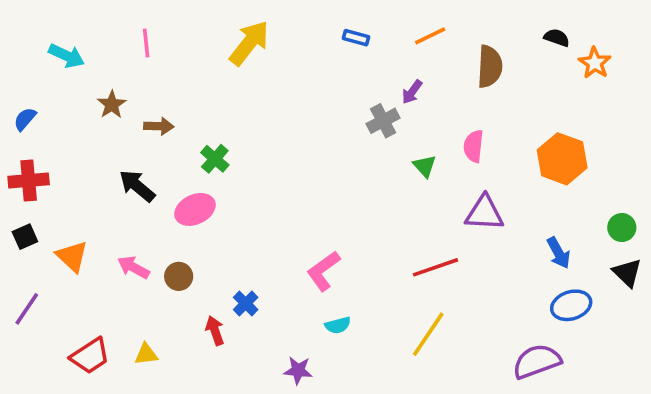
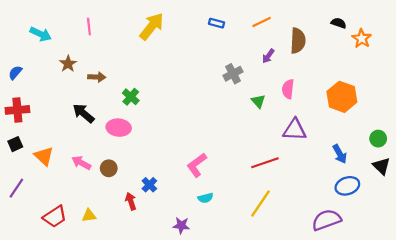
purple arrow: (412, 92) -> (268, 56), moved
pink ellipse: (195, 209) -> (119, 128), turned 30

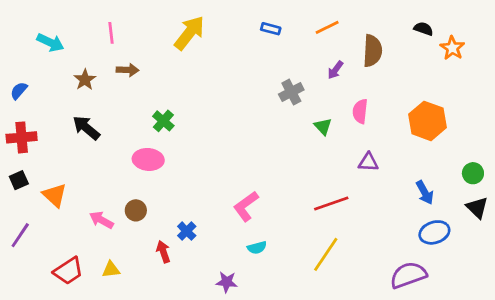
brown arrow: (97, 77) -> (128, 70), moved
black arrow: (83, 113) -> (86, 128), moved
purple triangle: (295, 130) -> (368, 162), size x0.7
pink arrow: (81, 163) -> (101, 220), moved

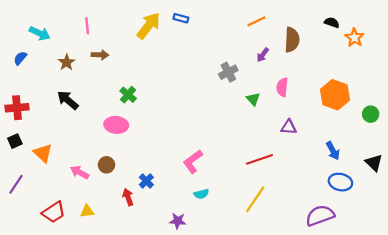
blue rectangle: (271, 29) -> (181, 18), moved
blue semicircle: (19, 91) -> (20, 58), moved
green circle: (473, 173) -> (371, 114), moved
blue ellipse: (434, 232) -> (340, 182), turned 30

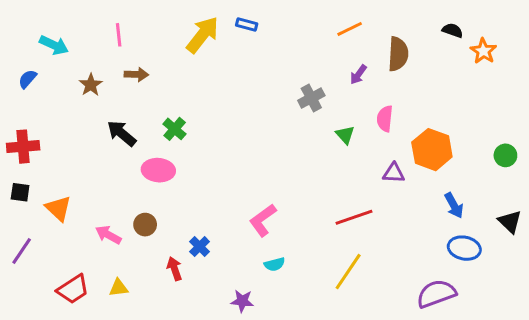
orange hexagon: (335, 95) -> (432, 150), moved
black arrow: (68, 100) -> (122, 133), moved
black square: (15, 141) -> (20, 192), turned 32

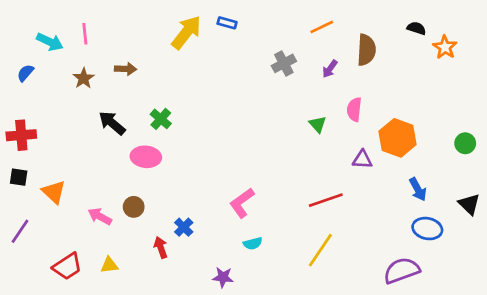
pink line: (119, 35) -> (85, 34), moved
gray cross: (311, 98) -> (284, 63), moved

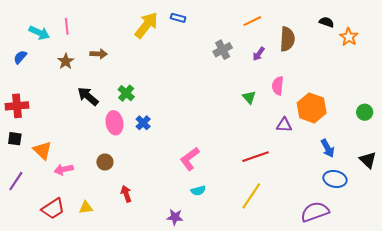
pink ellipse: (146, 157) -> (114, 123), turned 75
pink arrow: (100, 216) -> (64, 169), moved, turned -42
blue cross: (184, 227) -> (143, 123), moved

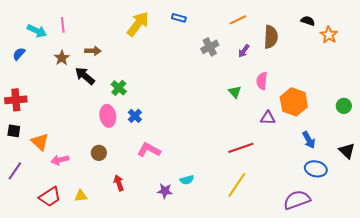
blue rectangle: (178, 18) -> (179, 18), moved
black arrow: (88, 96) -> (85, 76), moved
pink L-shape: (190, 159) -> (149, 150), moved, turned 65
purple star: (175, 217) -> (165, 191), moved

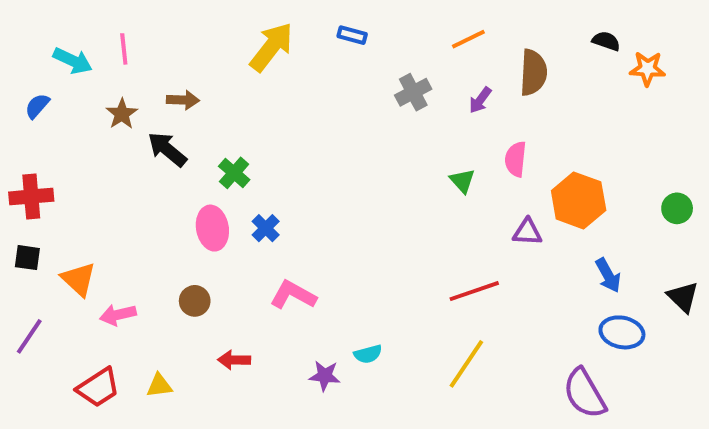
orange star: (329, 35) -> (648, 69), turned -30
red arrow: (119, 183) -> (234, 360), turned -70
purple semicircle: (297, 200) -> (585, 393), turned -100

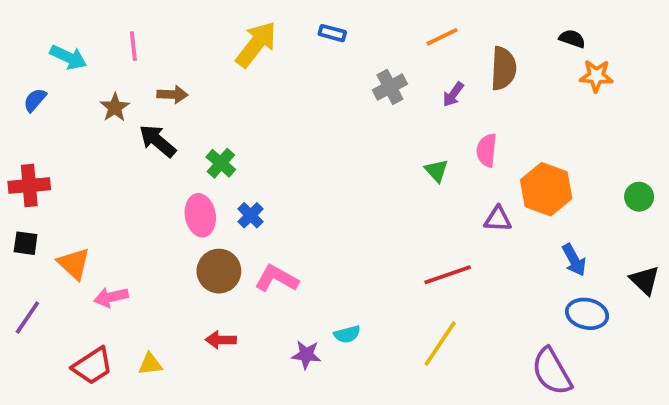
pink line: (124, 49) -> (133, 46), moved
orange star: (648, 69) -> (596, 76), moved
brown circle: (195, 301) -> (219, 271), moved, size x1.5

